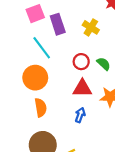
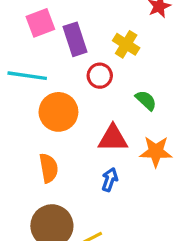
cyan line: (42, 48) -> (27, 76), moved, turned -45
red circle: (81, 62) -> (100, 76), moved
orange circle: (35, 78) -> (58, 112), moved

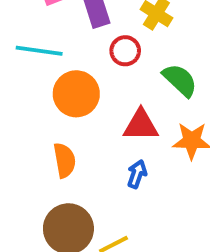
green semicircle: (146, 100) -> (180, 80), size x1.4

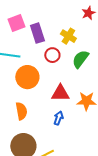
green semicircle: (180, 80) -> (80, 59), moved, turned -96

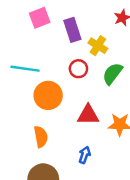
pink square: (16, 23) -> (40, 18), moved
purple rectangle: (37, 33) -> (72, 30), moved
blue arrow: (58, 118) -> (85, 155), moved

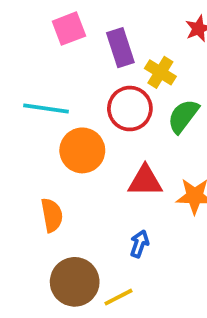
red circle: (78, 69) -> (130, 109), size x1.5
orange semicircle: (41, 137) -> (52, 215), moved

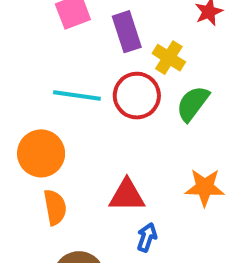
cyan line: (46, 109) -> (77, 96), moved
orange circle: (82, 150) -> (41, 153), moved
red triangle: (145, 181) -> (127, 195), moved

